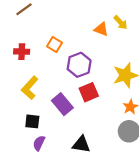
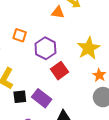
purple rectangle: (62, 104) -> (42, 98), moved
black square: (32, 121) -> (20, 97), moved

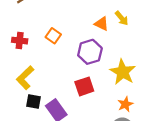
purple hexagon: (45, 48) -> (90, 52), moved
yellow star: (89, 48) -> (123, 72), turned -30

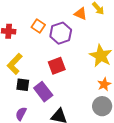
purple hexagon: (90, 52) -> (61, 33), moved
red square: (84, 86) -> (57, 66), moved

